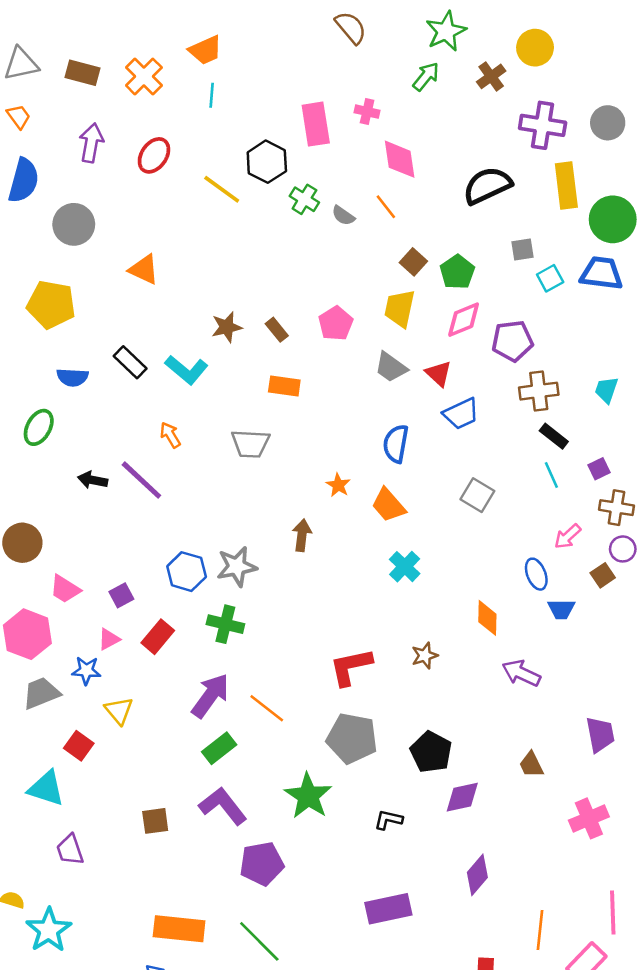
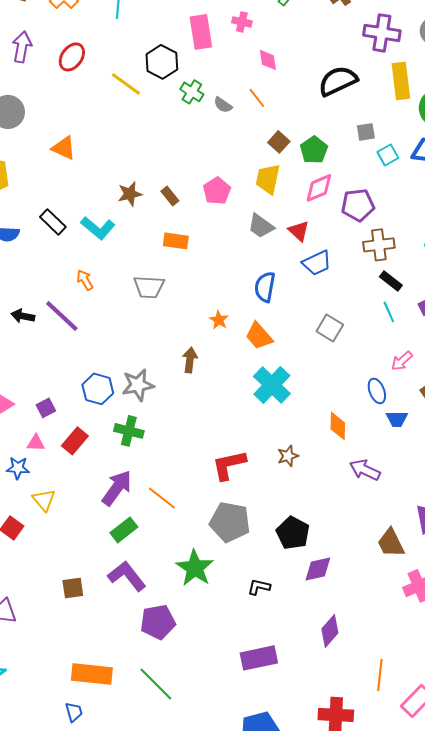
pink diamond: (400, 159) -> (268, 60), size x0.7
cyan cross: (405, 567) -> (272, 385), size x1.5
pink triangle: (109, 639) -> (36, 443), turned 30
brown trapezoid: (531, 765) -> (391, 543), moved, size x1.4

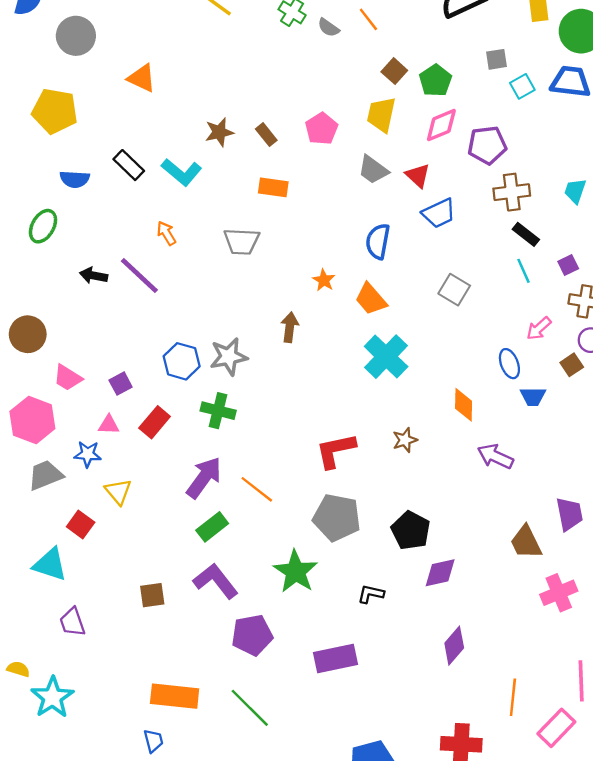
purple rectangle: (259, 658) -> (336, 659), moved

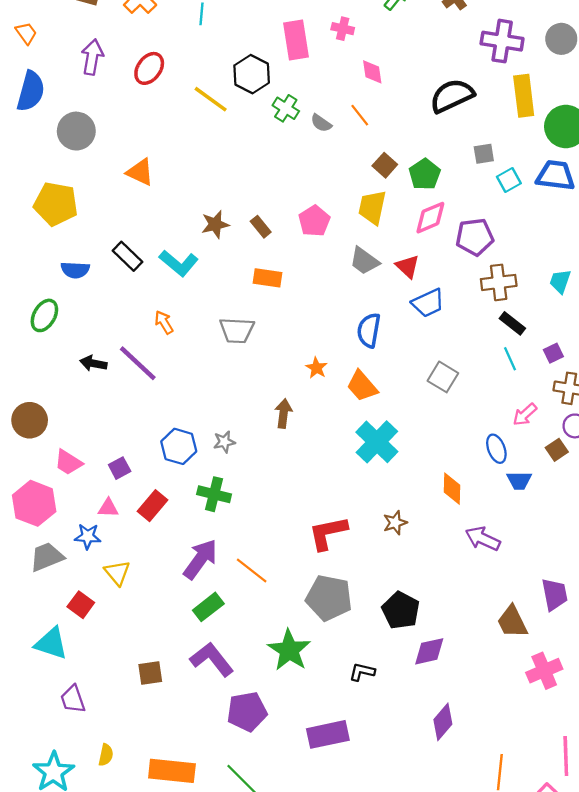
gray star: (229, 357) -> (224, 442), size x0.6
yellow semicircle: (18, 669) -> (106, 755), moved, turned 85

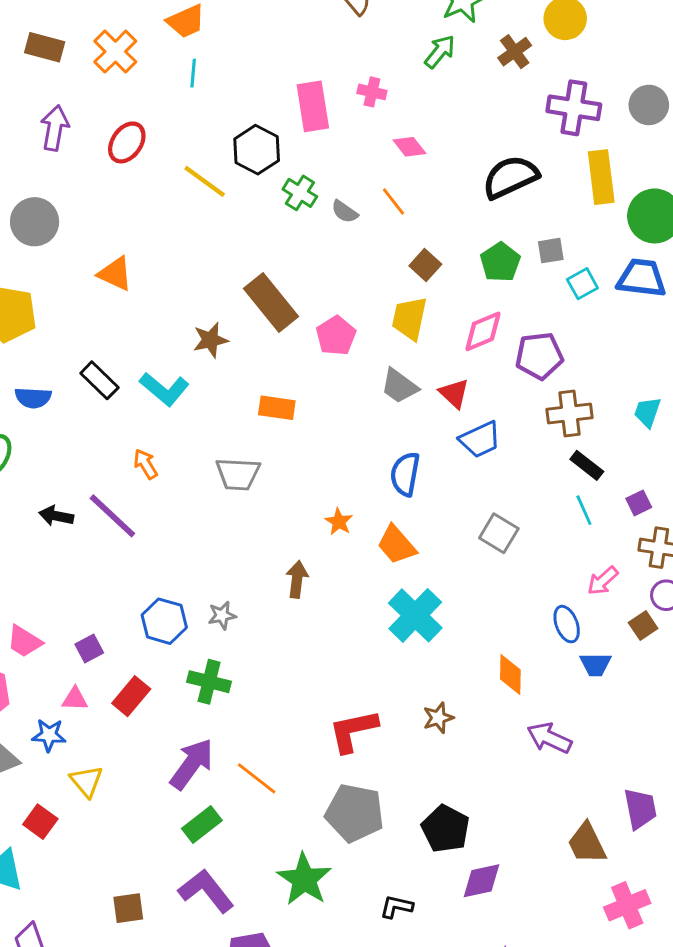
pink diamond: (372, 72) -> (409, 147), turned -30
green pentagon: (425, 174) -> (500, 262), moved
brown rectangle: (261, 227) -> (271, 302), moved, size x2.0

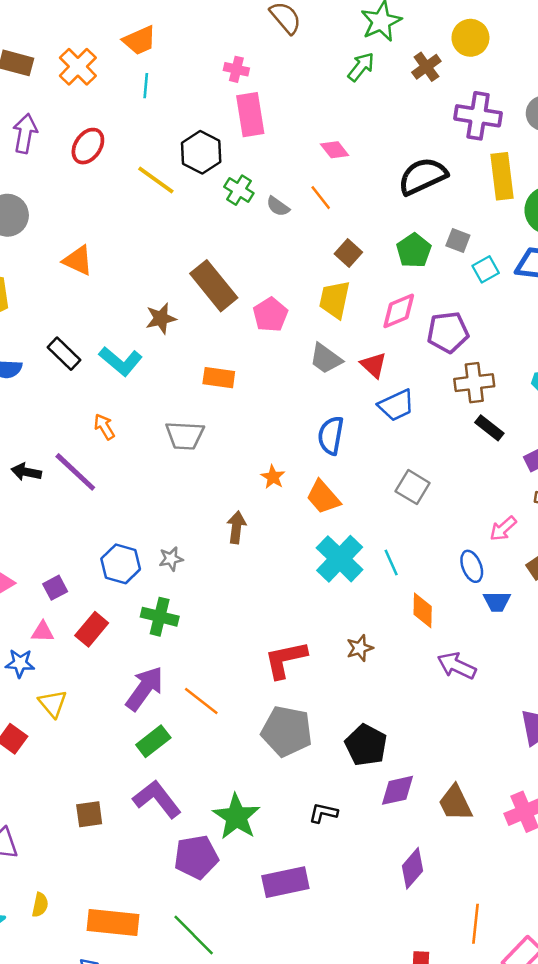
pink cross: (372, 92) -> (236, 69), moved
gray square: (551, 251) -> (458, 240), turned 30
cyan line: (584, 510) -> (391, 563), moved
brown trapezoid: (587, 843) -> (455, 803), moved
green star: (304, 879) -> (236, 817), moved

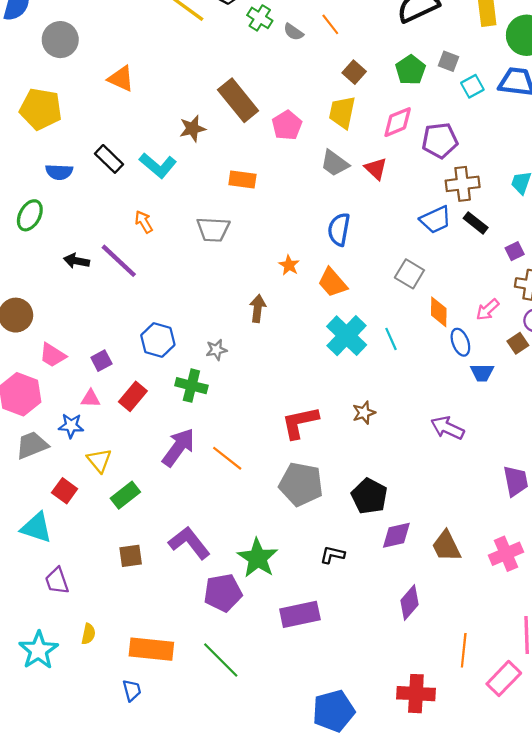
blue trapezoid: (396, 405) -> (435, 220), moved
gray star: (171, 559) -> (216, 350), moved
orange diamond: (423, 610) -> (439, 312), moved
green rectangle: (153, 741) -> (125, 495), moved

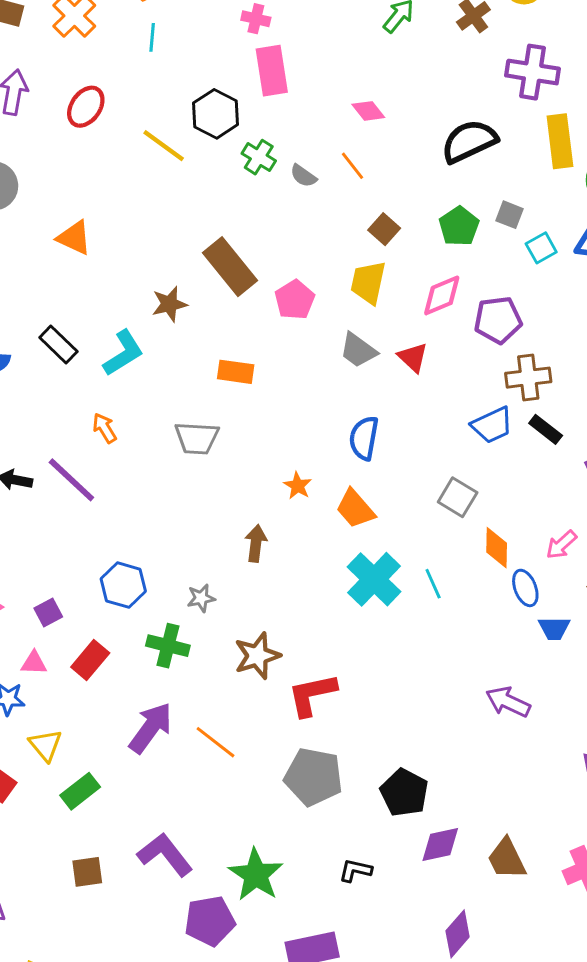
cyan L-shape: (158, 165) -> (123, 353), turned -72
brown star: (364, 413) -> (257, 656), moved, size x1.5

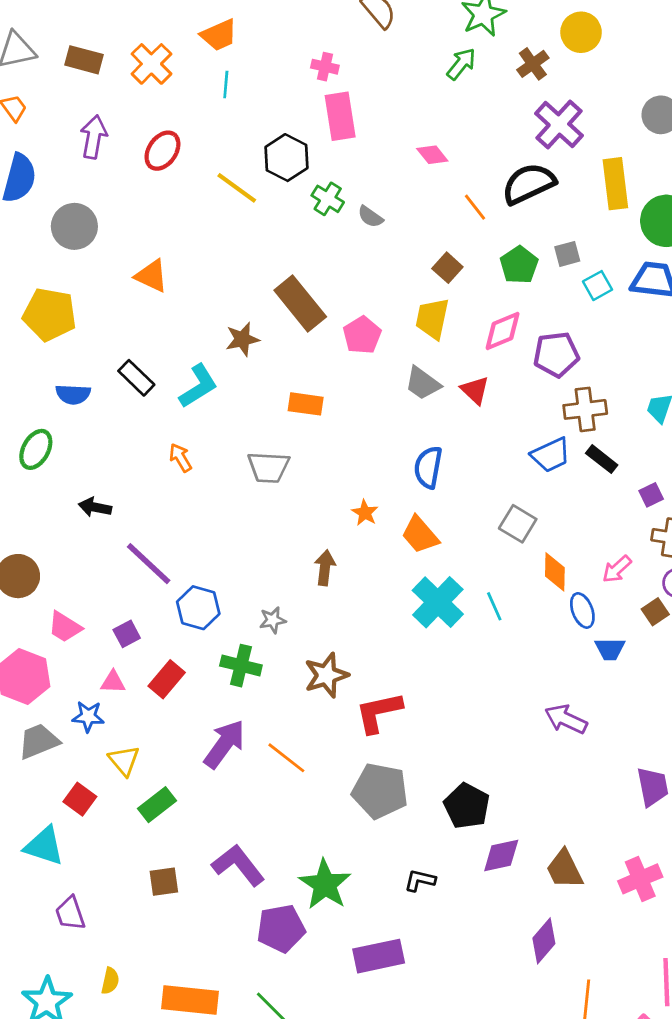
purple cross: (533, 72) -> (559, 124), moved, turned 33
orange line: (352, 166) -> (475, 207), moved
gray square: (509, 215) -> (567, 254), turned -36
purple line: (71, 480) -> (149, 564), moved
purple diamond: (458, 934) -> (544, 941), moved

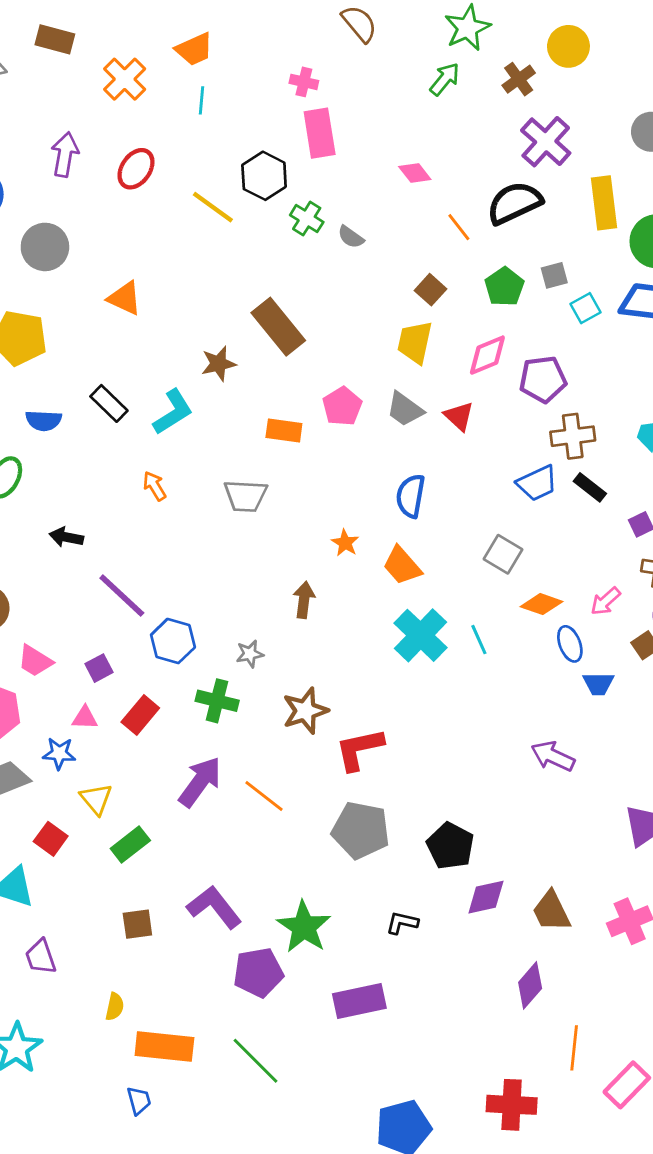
brown rectangle: (84, 60) -> (55, 39), moved
pink pentagon: (362, 335) -> (342, 406), moved
orange diamond: (555, 572) -> (541, 604), turned -72
yellow semicircle: (110, 981) -> (115, 1007), moved

